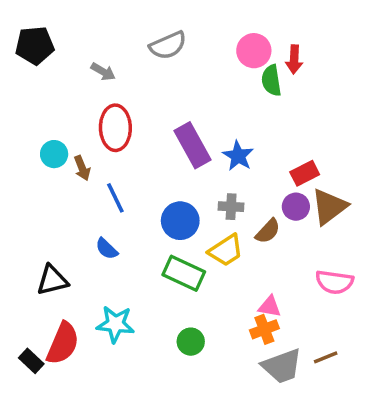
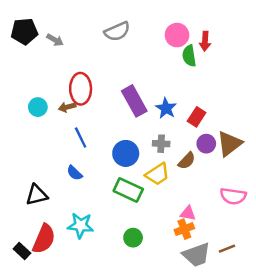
gray arrow: (103, 72) -> (55, 40), moved
brown arrow: (82, 168) -> (67, 107), moved, turned 98
red rectangle: (305, 173) -> (197, 117), moved, turned -30

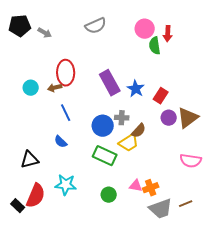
gray cross: (161, 144) -> (122, 118), moved
brown semicircle: (187, 161) -> (139, 131), moved
pink triangle: (188, 213) -> (136, 186), moved

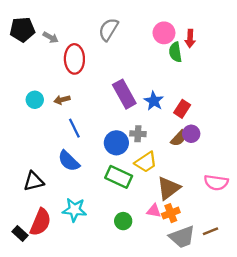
gray semicircle: (96, 26) -> (108, 29), turned 145
red ellipse: (66, 73) -> (74, 59), moved
brown triangle: (188, 118) -> (169, 188), moved
brown semicircle: (139, 131) -> (179, 138), moved
blue semicircle: (61, 142) -> (69, 161), size x1.5

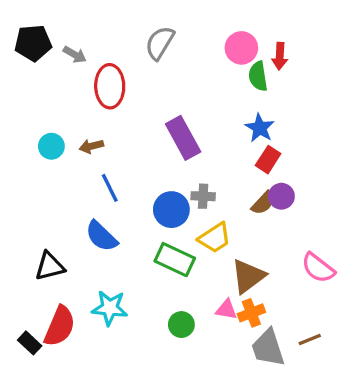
blue star: (154, 101) -> (260, 128), moved
pink semicircle: (216, 183) -> (318, 268), turned 30
gray trapezoid: (182, 237) -> (268, 348), turned 92

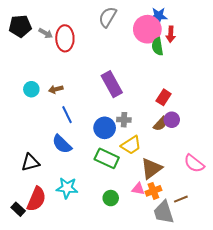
gray semicircle: (160, 43) -> (108, 17), moved
pink circle: (241, 48) -> (147, 29), size x1.4
red ellipse: (110, 86) -> (65, 38), moved
blue star: (260, 128) -> (159, 16), moved, turned -30
brown line: (310, 340) -> (181, 199), moved

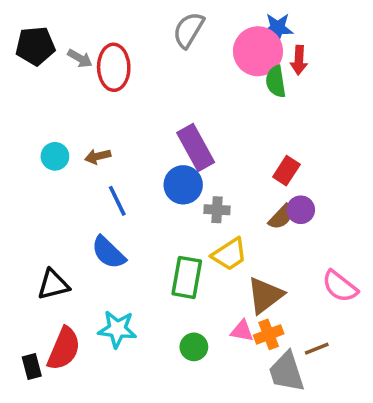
blue circle: (105, 128) -> (183, 185), moved
green rectangle: (107, 158) -> (187, 277), turned 75
black rectangle: (18, 209) -> (32, 366), turned 32

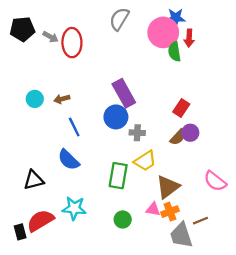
red semicircle: (64, 349) -> (40, 221), turned -144

